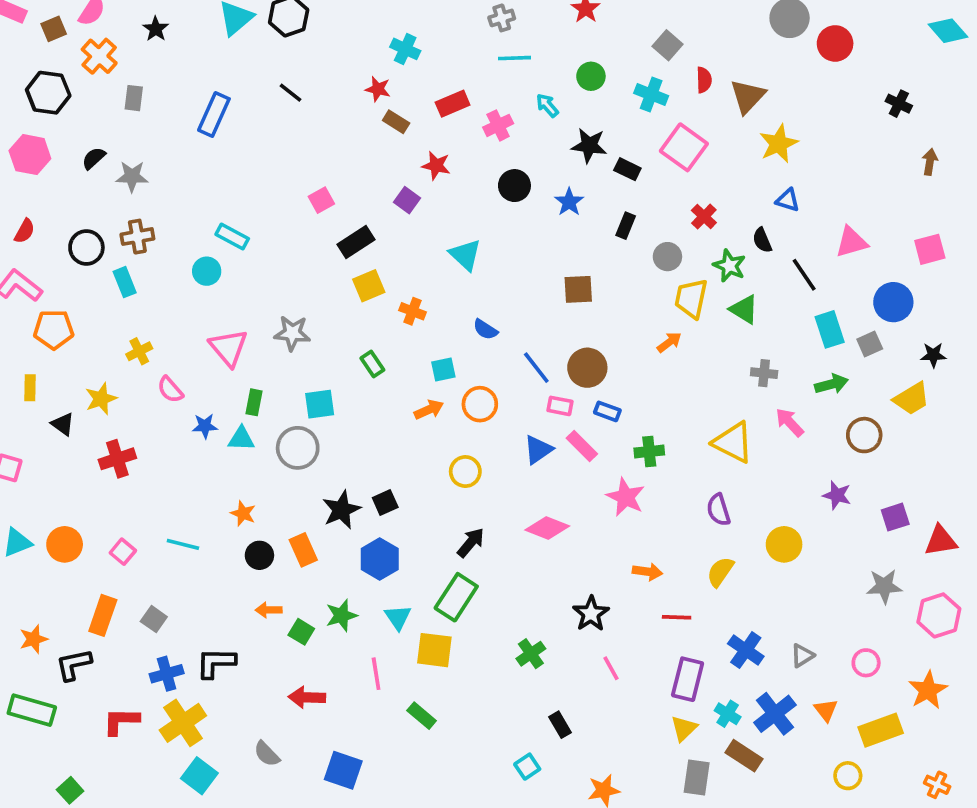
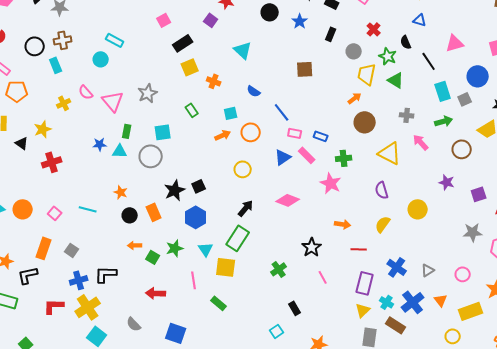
gray star: (292, 333) -> (148, 93), turned -30
brown circle: (587, 368) -> (365, 122), moved
pink semicircle: (170, 390) -> (86, 92), moved

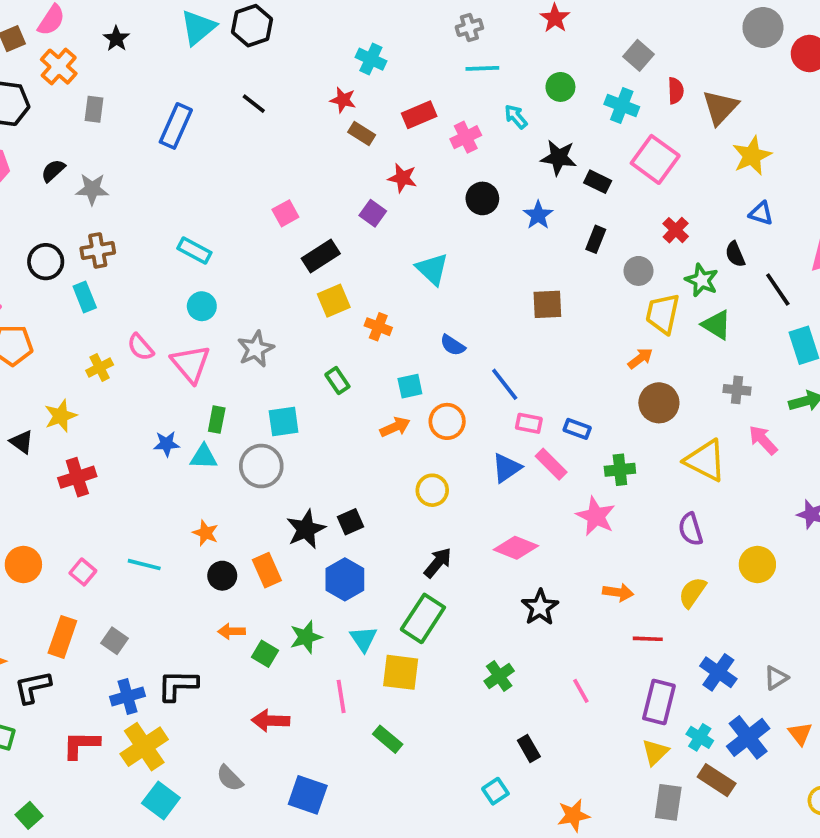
cyan circle: (101, 59) -> (202, 306), moved
black star: (312, 247) -> (540, 607), moved

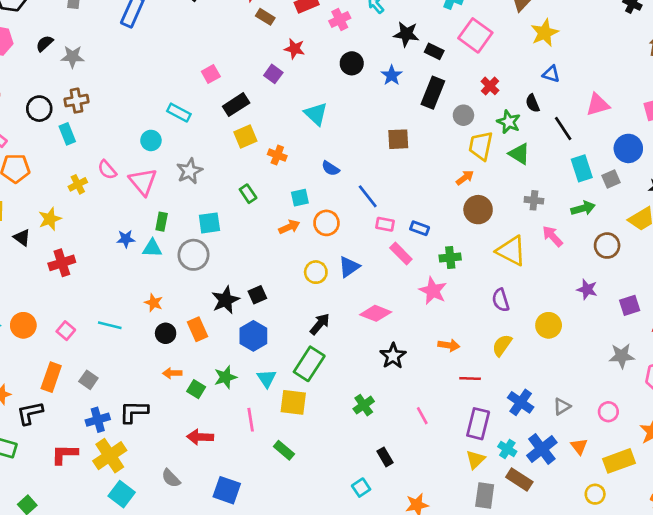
black rectangle: (596, 239) -> (433, 93), size x1.6
cyan rectangle: (194, 250) -> (179, 113), moved
blue triangle: (507, 468) -> (349, 267), moved

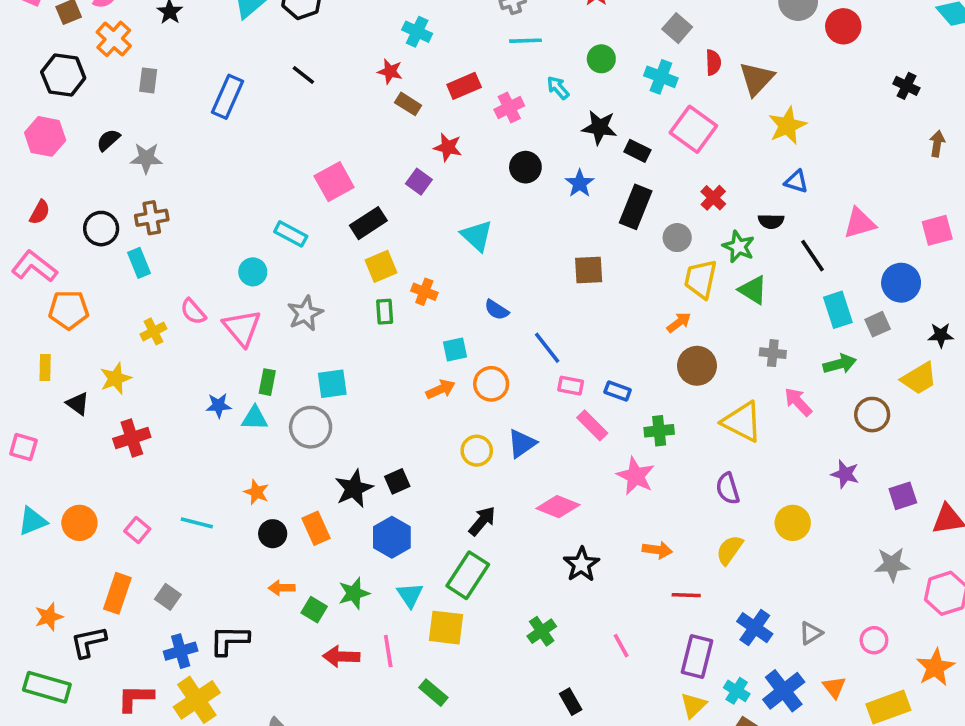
pink square: (211, 74) -> (334, 182), size x1.5
black semicircle: (533, 103) -> (771, 221), turned -66
green rectangle: (248, 194) -> (385, 312), moved, turned 30
red arrow: (200, 437) -> (341, 656), moved

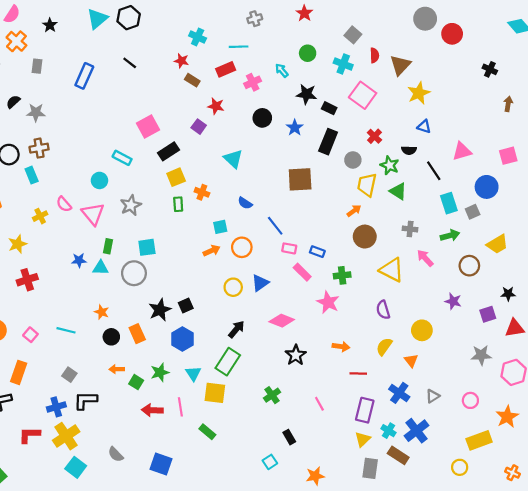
cyan line: (525, 41) -> (239, 47), moved
brown square: (589, 270) -> (300, 179), size x1.4
black star: (941, 335) -> (508, 294), moved
gray square: (168, 597) -> (69, 375), moved
orange triangle: (834, 687) -> (411, 361), moved

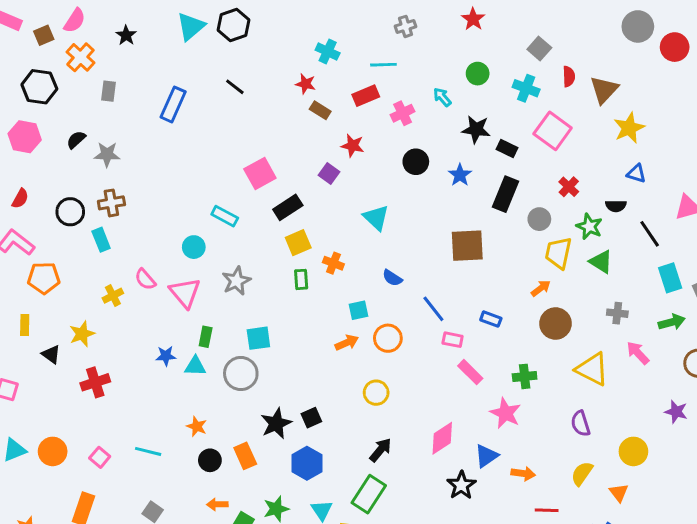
blue rectangle: (317, 252) -> (491, 319), moved
blue triangle: (260, 283) -> (486, 456), moved
pink diamond: (282, 321) -> (442, 438), turned -55

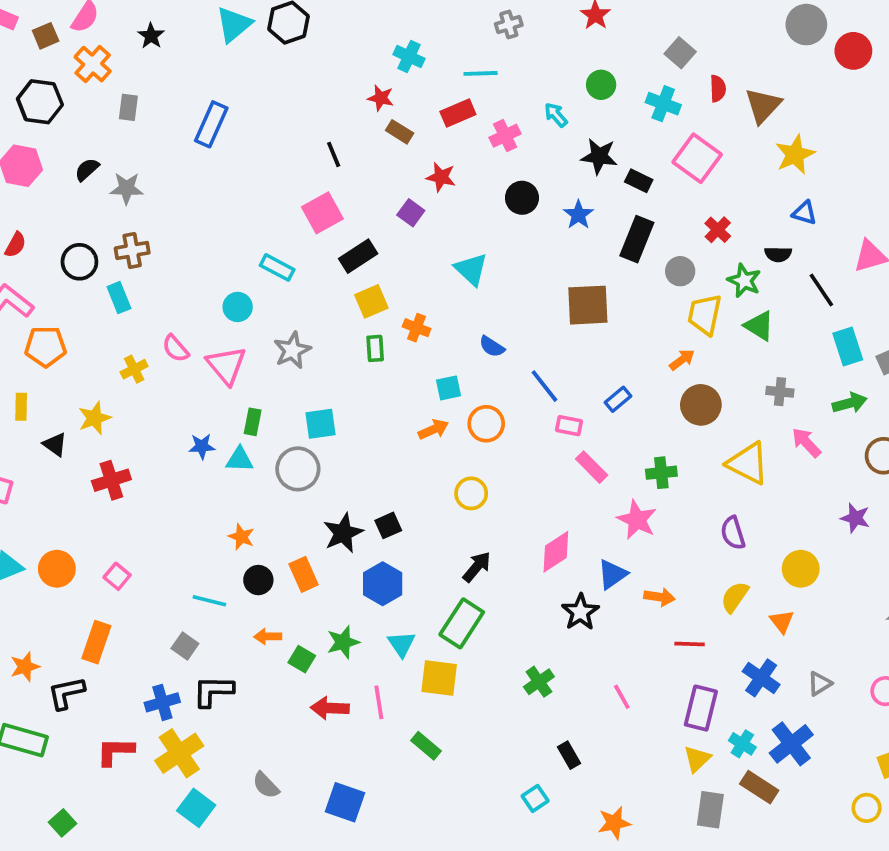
black line: (235, 87) -> (334, 154), moved, turned 30
blue rectangle: (491, 319) -> (618, 399), turned -60
cyan line: (148, 451) -> (209, 601), moved

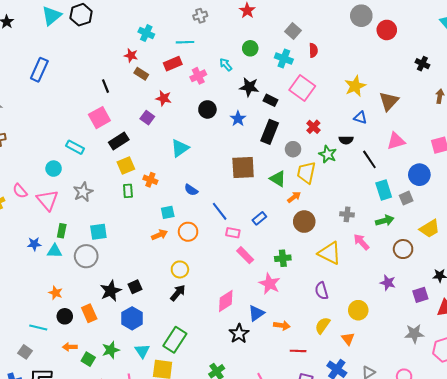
brown triangle: (763, 105) -> (389, 101), moved
cyan triangle: (471, 269) -> (180, 148), turned 42
green triangle: (759, 326) -> (278, 179), moved
black arrow: (477, 567) -> (178, 293), moved

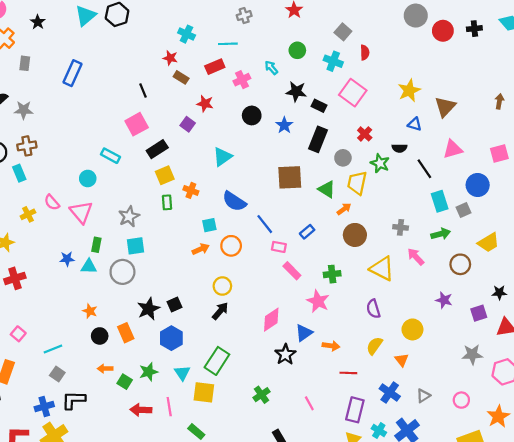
black cross: (422, 64) -> (474, 29), moved, turned -32
blue semicircle: (191, 190) -> (234, 201), size x1.6
gray star: (83, 192) -> (129, 217), moved
cyan line: (38, 328) -> (53, 349), moved, turned -36

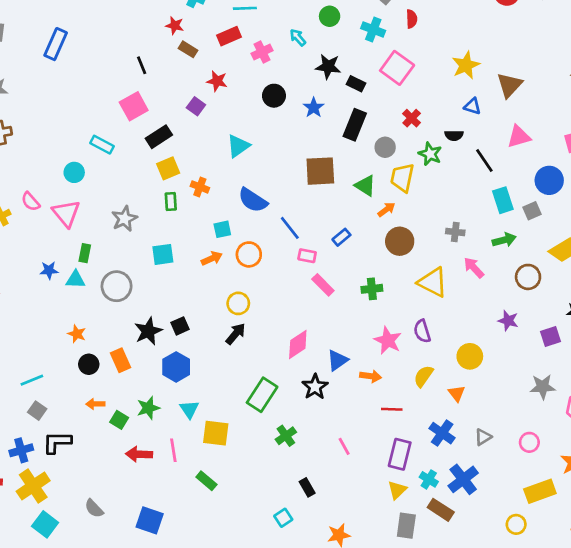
cyan square: (135, 246) -> (163, 254), moved
pink star: (318, 301) -> (388, 340), moved
green rectangle: (217, 361) -> (262, 395), moved

